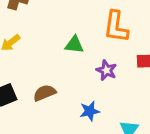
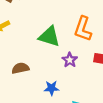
green triangle: (74, 45) -> (49, 36), size x1.5

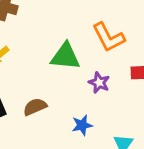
orange L-shape: (83, 29) -> (109, 37), turned -35

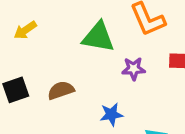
purple star: (99, 83) -> (134, 69), turned -30

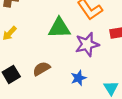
purple star: (134, 69) -> (87, 44), size x1.5

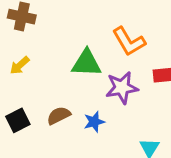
blue star: (78, 78) -> (94, 122), moved

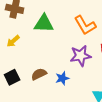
green triangle: (86, 63) -> (44, 24), moved

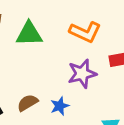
orange L-shape: (85, 25) -> (85, 32), turned -30

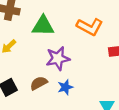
purple star: (82, 74) -> (58, 58), moved

